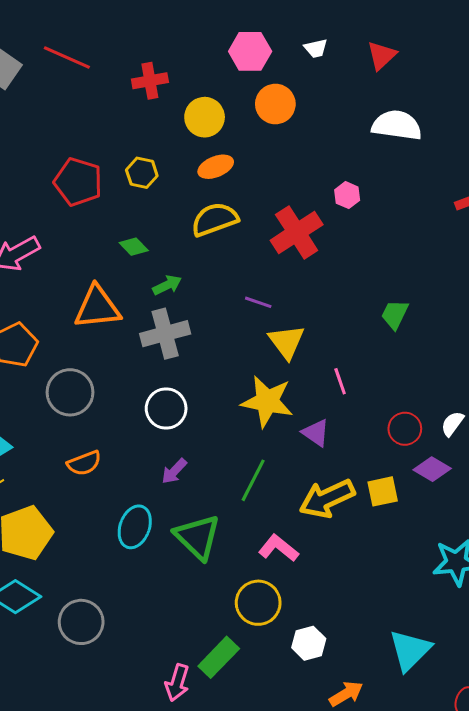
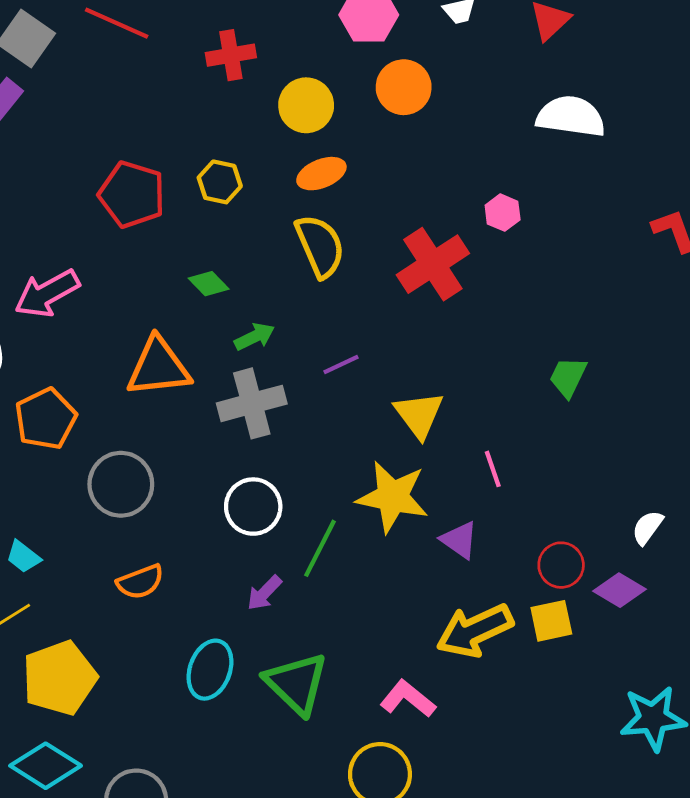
yellow semicircle: (215, 219) -> (320, 246), turned 87
purple line: (258, 302) -> (341, 364), moved, turned -44
red circle: (405, 429) -> (561, 565), moved
green line: (253, 480) -> (320, 548), moved

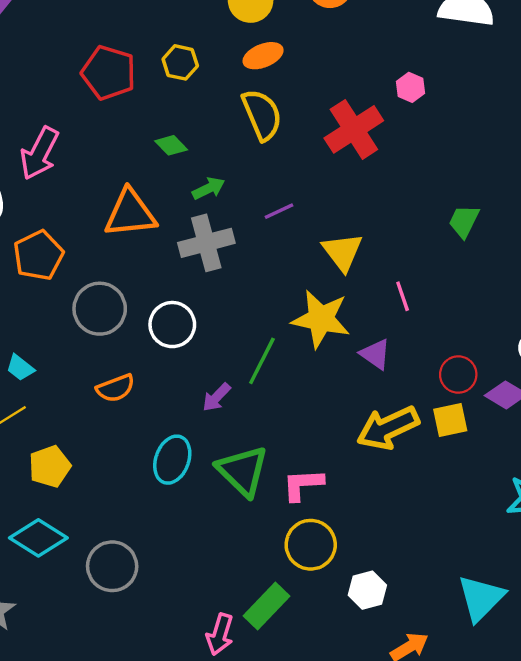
pink arrow: (47, 293) -> (40, 153), turned -34
white circle: (253, 507) -> (172, 325), moved
yellow pentagon: (60, 678) -> (50, 466), size x0.7
pink L-shape: (408, 699) -> (303, 485), moved, turned -42

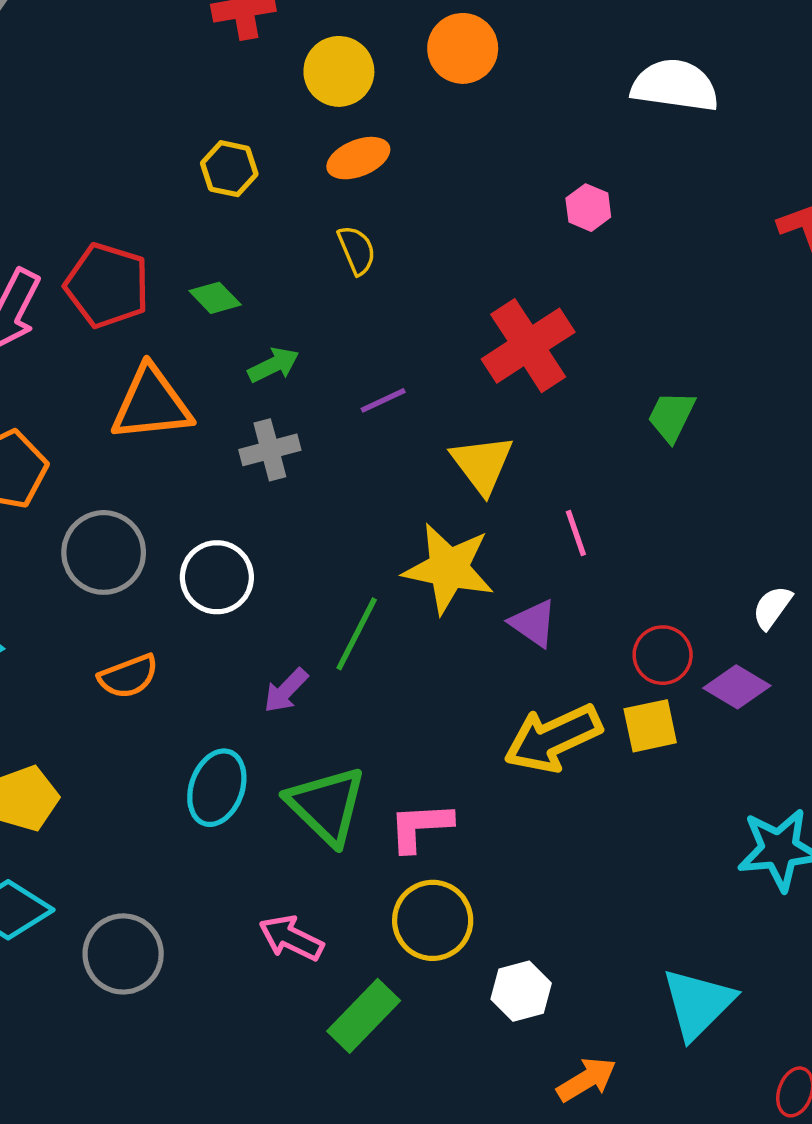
red pentagon: (109, 73) -> (107, 285), moved
yellow semicircle: (262, 115) -> (357, 250), size x0.6
red cross: (354, 129) -> (528, 346), moved
gray cross: (206, 243) -> (270, 450), size x0.7
pink arrow: (220, 634) -> (291, 938), moved, turned 99

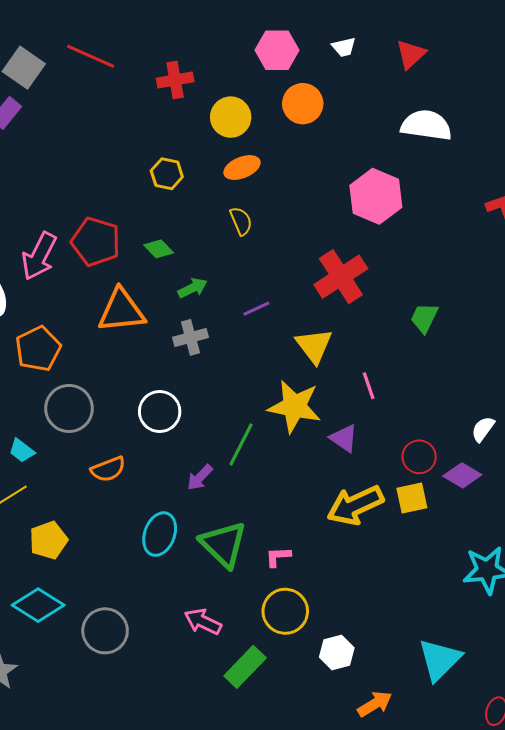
pink hexagon: (588, 208) -> (376, 196), size x2.0
gray circle: (104, 552) -> (69, 408), moved
pink L-shape: (420, 827) -> (278, 557), size x0.7

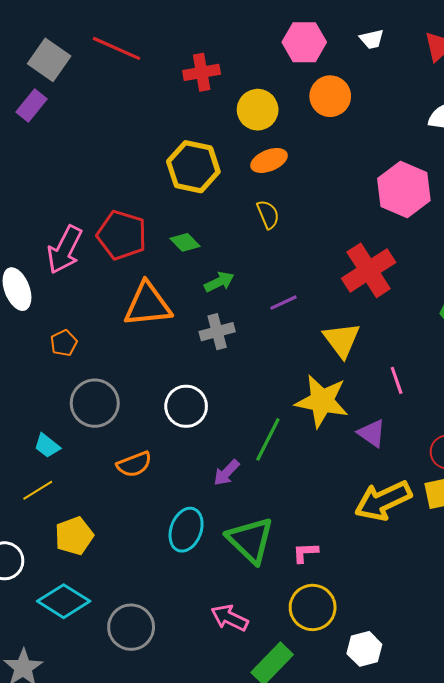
yellow hexagon: (167, 174) -> (193, 167), size x1.6
orange pentagon: (38, 349) -> (64, 343), size x0.6

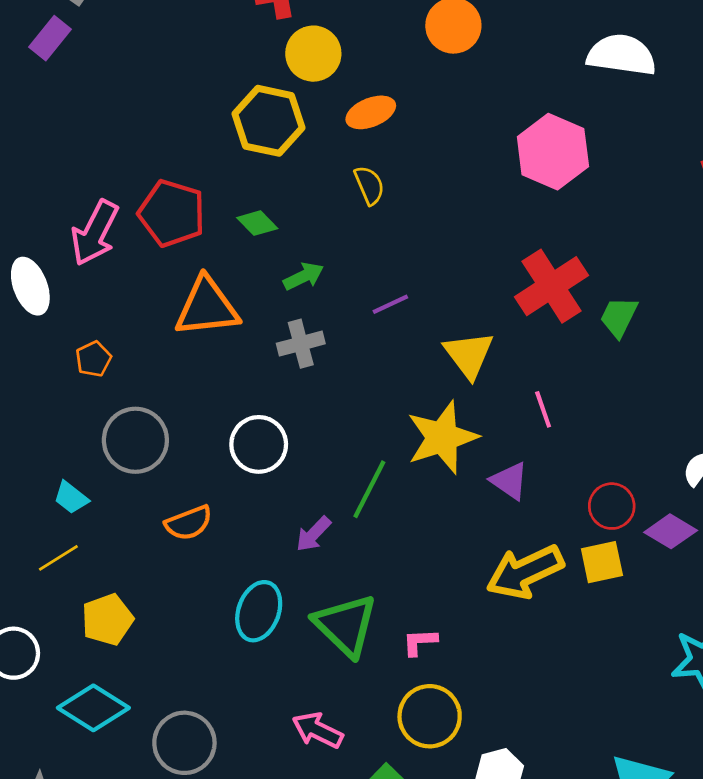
yellow circle: (258, 110) -> (313, 54), moved
red cross: (369, 270) -> (551, 286), moved
yellow star: (322, 401) -> (442, 437), turned -30

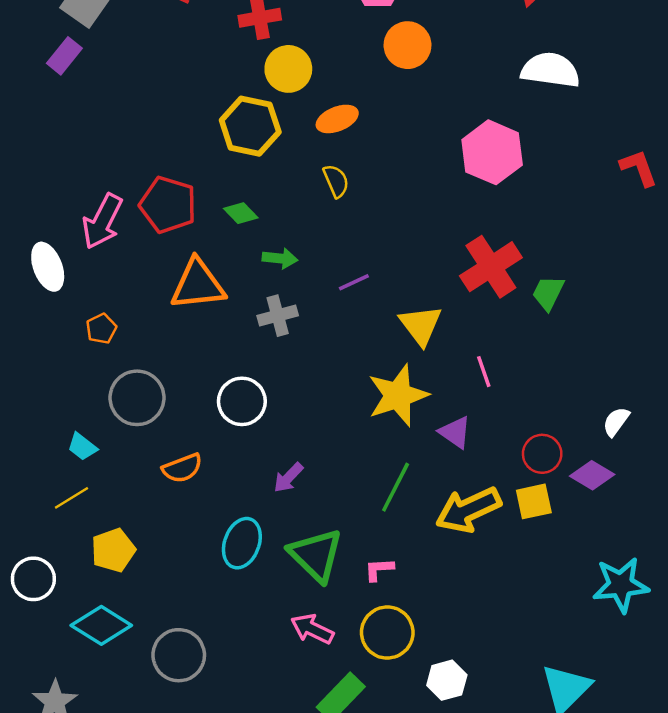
green arrow: (304, 276) -> (280, 258), turned 32
green line: (369, 489) -> (396, 487), moved
pink arrow: (318, 730) -> (312, 629), moved

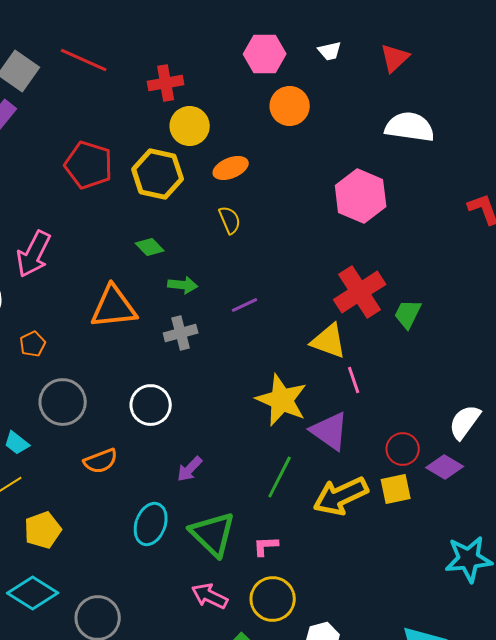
red pentagon: (168, 205) -> (89, 165), moved
yellow triangle: (421, 325) -> (329, 341), moved, turned -33
yellow star: (398, 395) -> (282, 400), turned -30
white semicircle: (616, 422) -> (465, 422), size x1.4
purple triangle: (455, 432) -> (330, 431), size x1.4

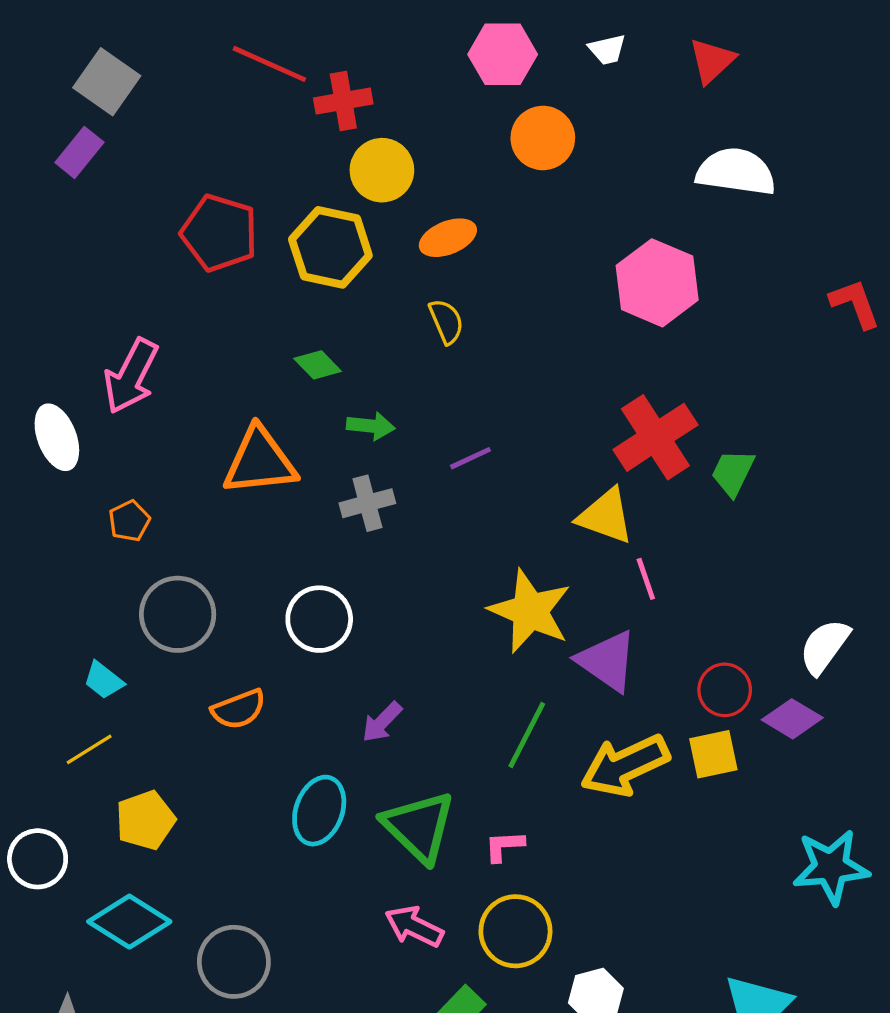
red line: (84, 60) -> (269, 64), moved

